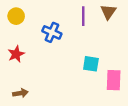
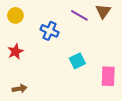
purple line: (83, 16) -> (79, 15), turned -60
cyan square: (91, 64) -> (77, 61), moved, turned -35

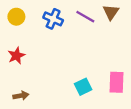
blue cross: (49, 31) -> (53, 19), moved
cyan square: (77, 61) -> (83, 87), moved

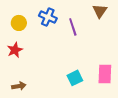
yellow circle: (16, 17) -> (19, 23), moved
purple line: (85, 17) -> (73, 27), moved, turned 42

